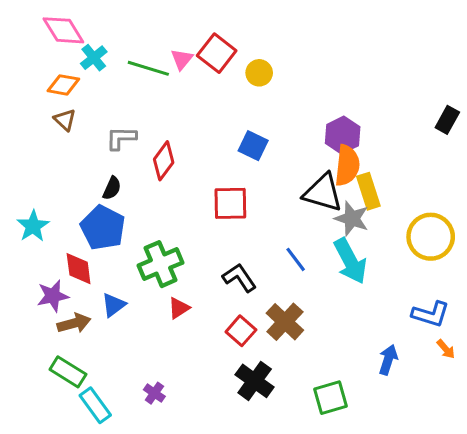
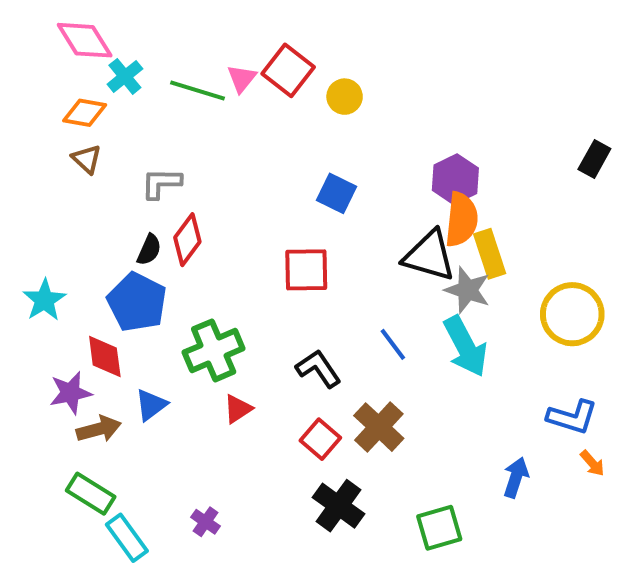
red diamond: (164, 161) -> (187, 240), moved

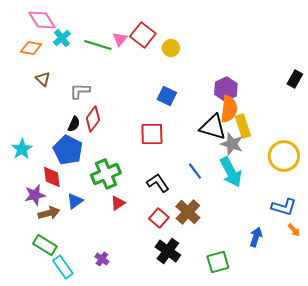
orange diamond: (85, 113) -> (31, 48), moved

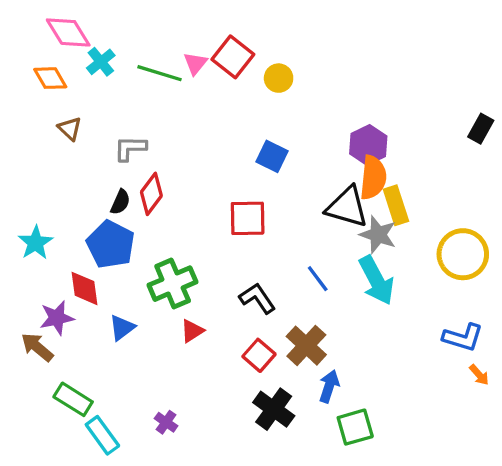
orange diamond: (31, 48) -> (50, 78), turned 50
brown arrow: (49, 213) -> (37, 347), moved, turned -125
blue arrow: (256, 237) -> (329, 386), moved

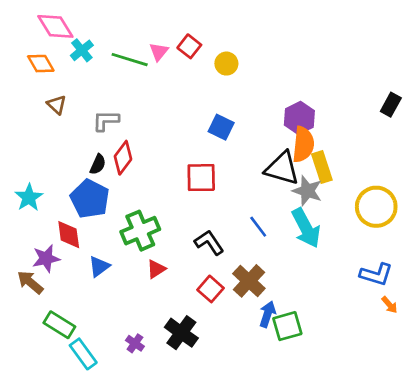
red square: (233, 57) -> (189, 46), size x0.7
black cross: (274, 409) -> (181, 333), moved
green square: (355, 427) -> (287, 326), moved

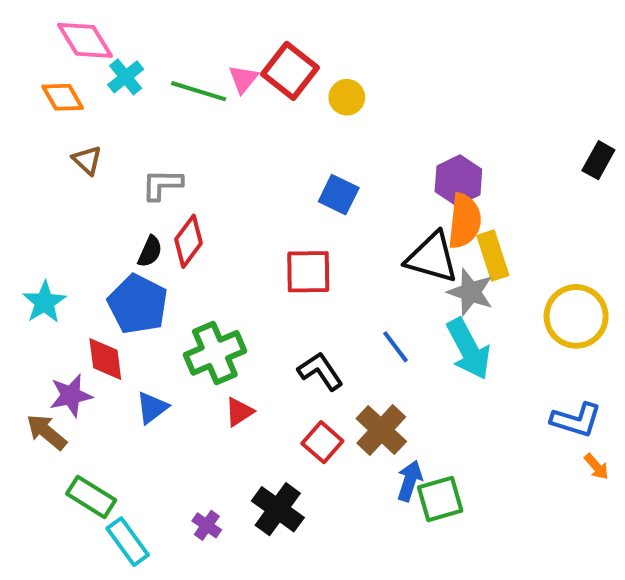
red square: (189, 46) -> (290, 71), size x1.5

